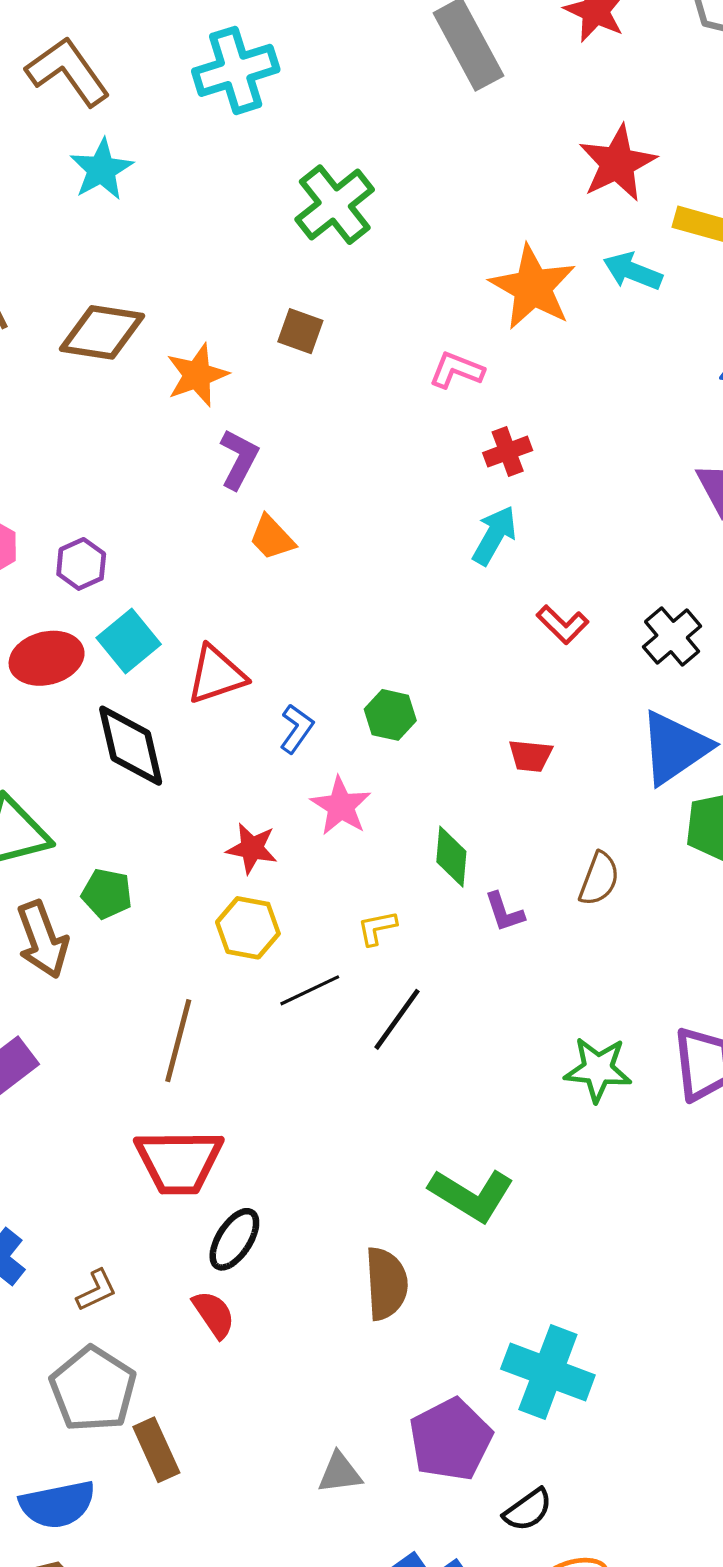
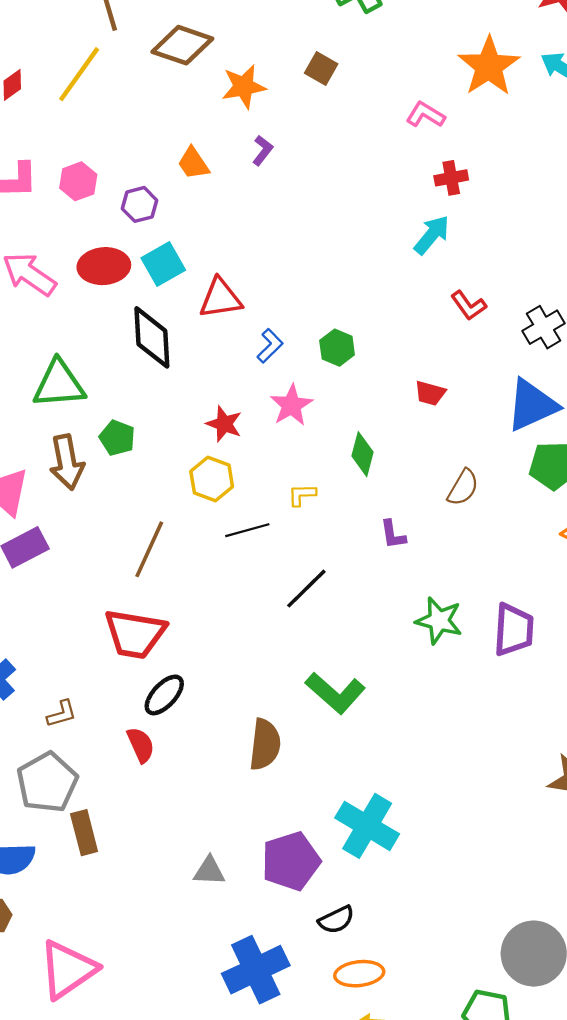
purple L-shape: (239, 459) -> (263, 150), size x0.7
orange trapezoid: (272, 538) -> (193, 163), moved
purple L-shape: (504, 912) -> (393, 535), moved
black line: (397, 1019) -> (306, 589), moved

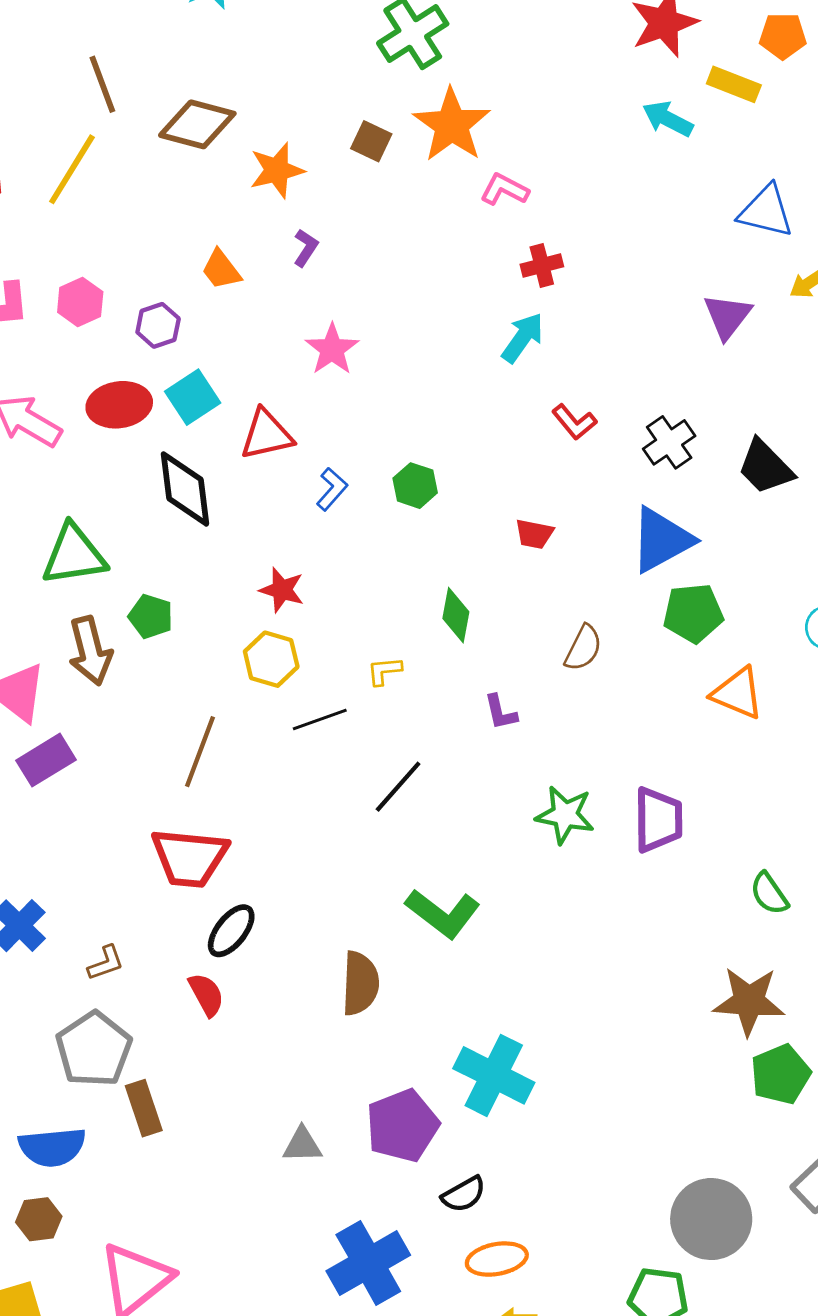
orange star: (489, 66) -> (452, 125), moved
pink star: (291, 405) -> (332, 349), moved

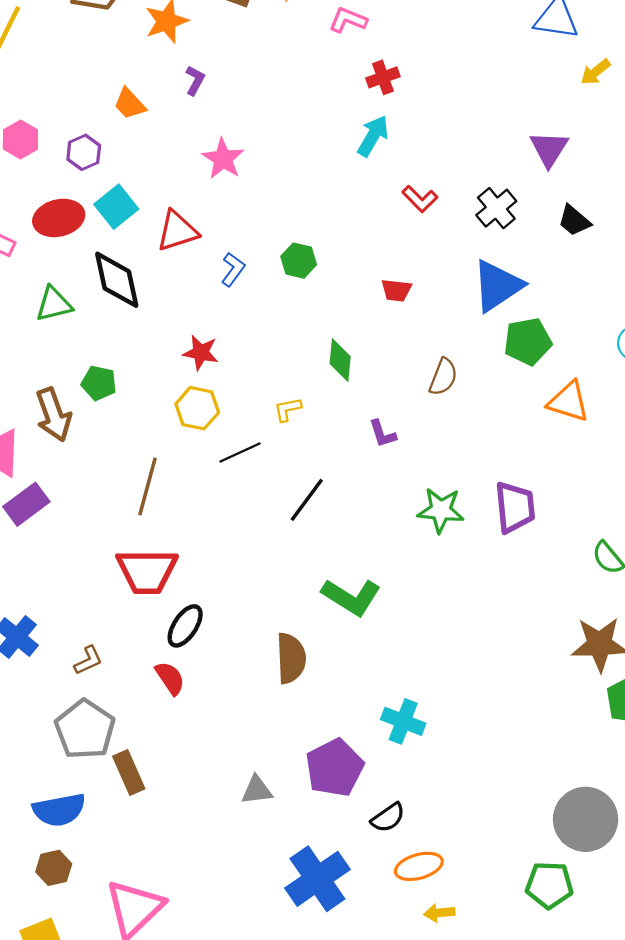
purple triangle: (727, 316) -> (549, 149), moved
black trapezoid: (765, 467) -> (574, 221), size x0.7
green triangle: (74, 555) -> (54, 304), moved, size x0.7
cyan cross: (494, 1075) -> (403, 721), size x0.7

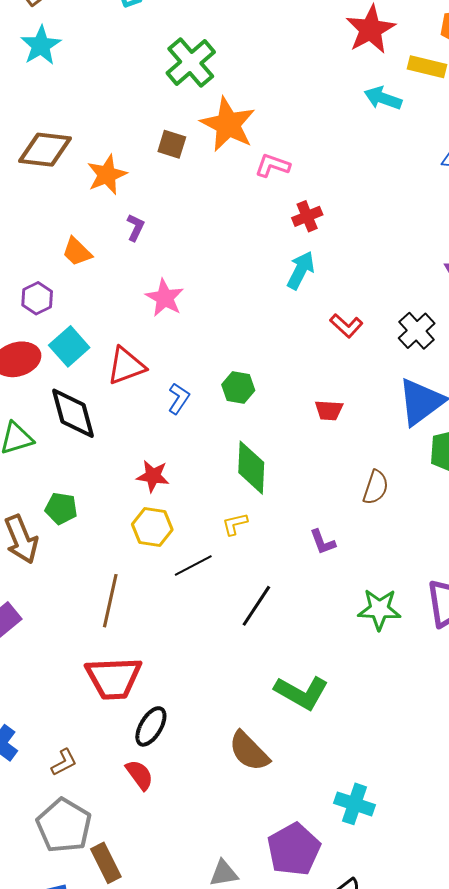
green diamond: (340, 360) -> (251, 468), moved, size x1.4
brown semicircle: (291, 658) -> (249, 751), turned 141

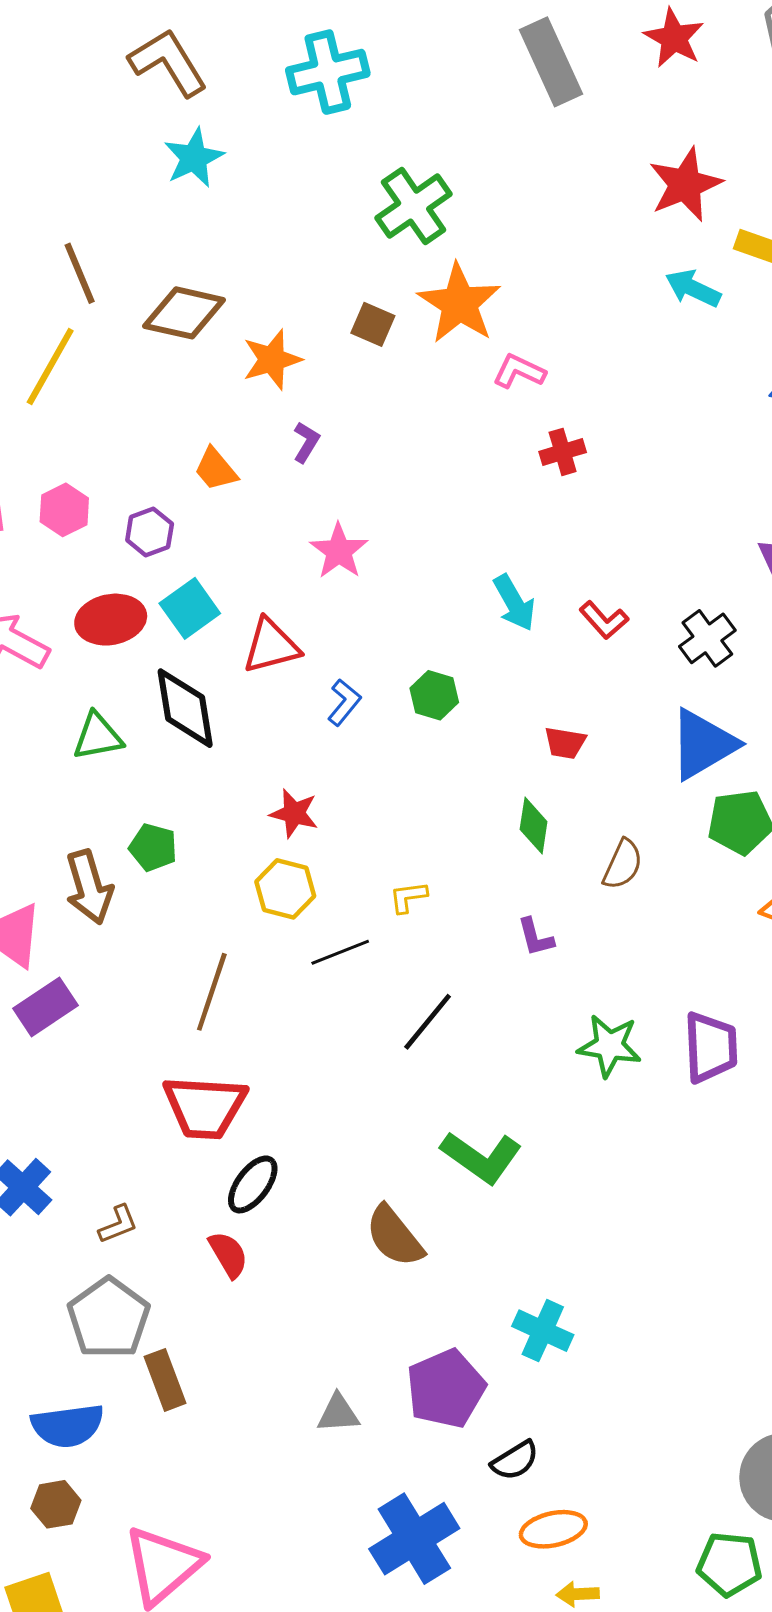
cyan arrow: (301, 270) -> (514, 603), moved, turned 117
green diamond: (251, 468) -> (534, 826), moved, size x0.7

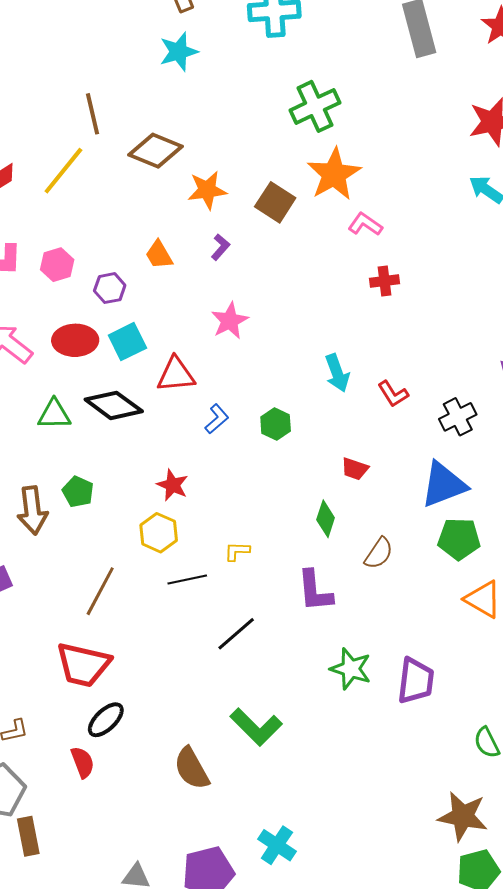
brown square: (373, 324) -> (275, 202), moved, size x1.4
black diamond: (185, 708) -> (114, 405), turned -54
purple L-shape: (536, 937) -> (315, 591), size x1.6

